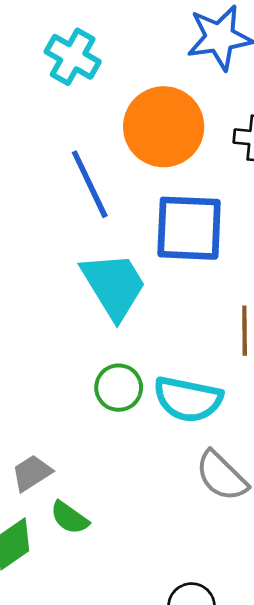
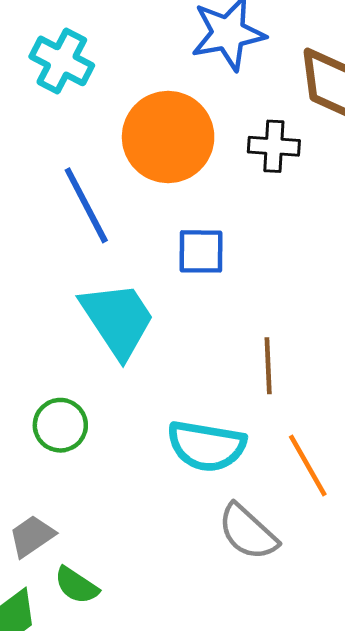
blue square: (189, 228) -> (201, 251), size x0.6
green circle: (119, 388) -> (60, 425), moved

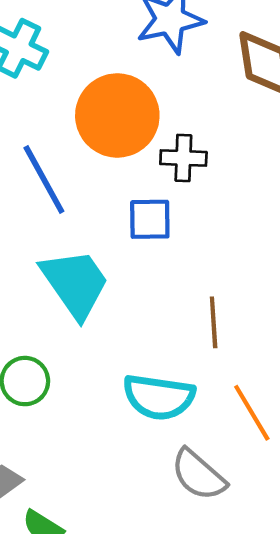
black cross: (274, 146) -> (183, 158), moved

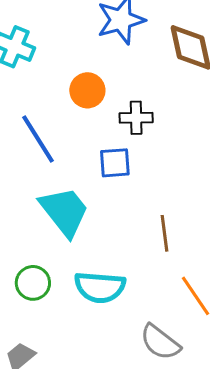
orange circle: (117, 115) -> (87, 90), size x0.6
cyan semicircle: (159, 397) -> (100, 287), moved

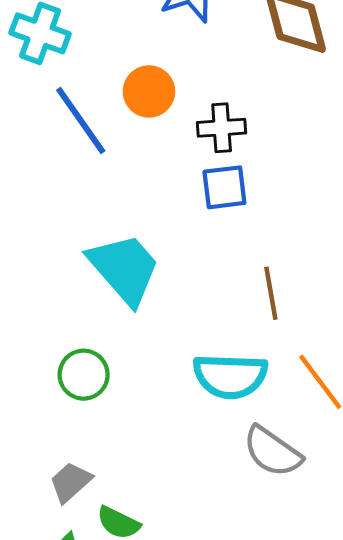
blue line: (38, 139) -> (81, 120), moved
blue square: (115, 163) -> (224, 187), moved
cyan semicircle: (100, 287) -> (230, 376), moved

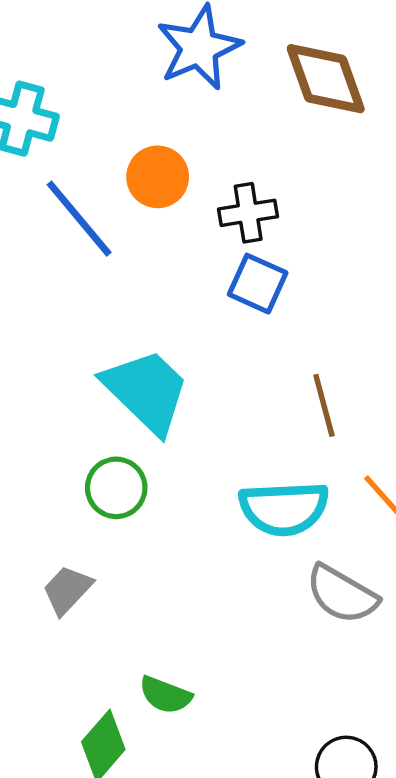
blue square: (224, 187) -> (258, 284), turned 36
green circle: (84, 375) -> (116, 488), moved
gray trapezoid: (71, 482) -> (67, 590), moved

